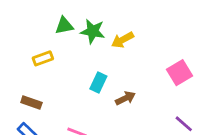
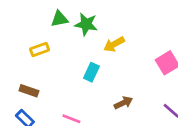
yellow arrow: (123, 40) -> (114, 44), moved
brown arrow: (125, 98) -> (123, 103), moved

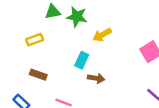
brown rectangle: (29, 91) -> (38, 75), moved
brown arrow: (123, 103) -> (96, 78), moved, turned 35

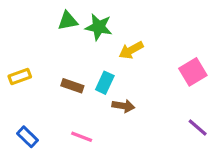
yellow rectangle: (35, 40) -> (20, 76), moved
brown rectangle: (38, 75) -> (72, 86), moved

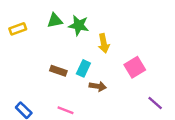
yellow arrow: (131, 50) -> (104, 43), turned -72
pink square: (193, 72) -> (135, 67), moved
yellow rectangle: (20, 76) -> (18, 29), moved

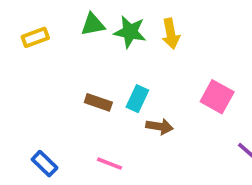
yellow arrow: (104, 43) -> (171, 34), moved
pink square: (135, 67) -> (217, 97), turned -30

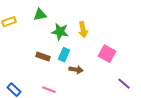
green star: (130, 32) -> (60, 32), moved
yellow arrow: (171, 34) -> (83, 30), moved

